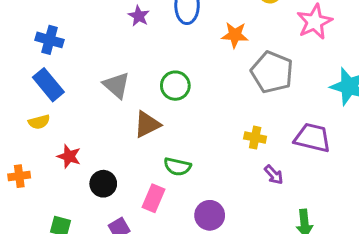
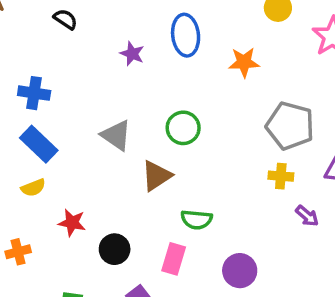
gray pentagon: (272, 72) -> (290, 126), moved

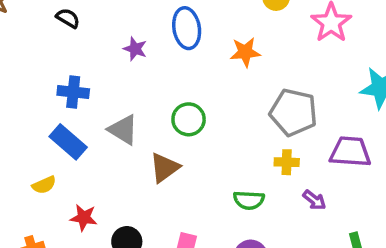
blue cross: (34, 93) -> (73, 92), moved
blue rectangle: (39, 144) -> (68, 142), moved
green semicircle: (196, 220) -> (249, 200), moved

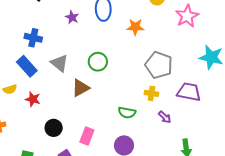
red star: (84, 218) -> (33, 99), moved

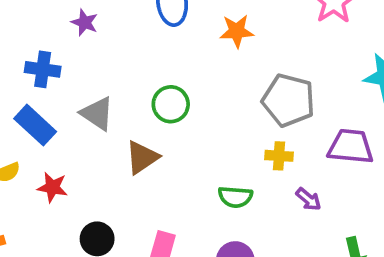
purple star: (72, 17) -> (85, 22), moved

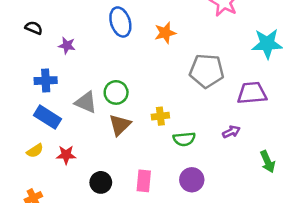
green circle: (171, 104) -> (116, 92), moved
yellow cross: (279, 156) -> (160, 116), moved
purple arrow: (308, 199) -> (231, 132), turned -54

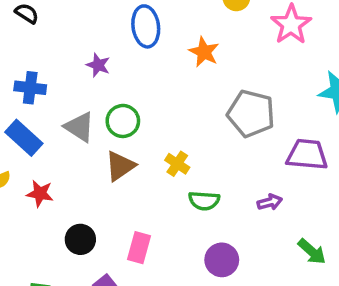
orange star: (165, 33) -> (204, 52), turned 30
purple star: (67, 46) -> (98, 65), moved
yellow cross: (160, 116) -> (177, 164), turned 30
green arrow: (268, 162) -> (312, 252), turned -35
purple circle: (192, 180) -> (222, 260), moved

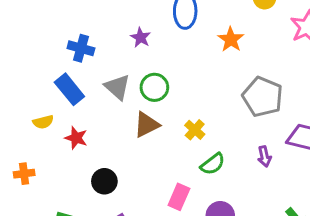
green semicircle: (204, 201) -> (213, 164), turned -50
purple arrow: (270, 202) -> (264, 156), moved, turned 84
pink rectangle: (139, 248) -> (179, 197), moved

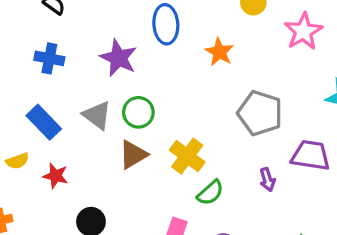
purple star: (141, 38) -> (118, 58), size x1.6
blue cross: (81, 48) -> (49, 58), moved
yellow cross: (195, 130) -> (187, 156), size x1.5

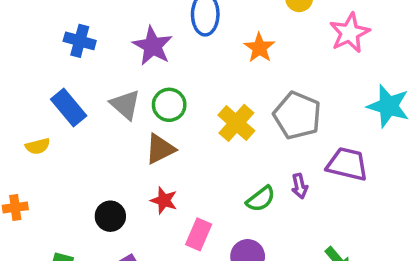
yellow cross: (187, 156) -> (236, 123), moved
red star: (56, 176) -> (164, 200), moved
green semicircle: (210, 193) -> (261, 199), moved

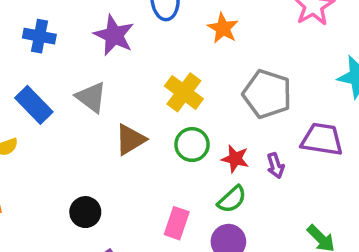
green circle: (169, 105) -> (192, 145), moved
yellow cross: (236, 123) -> (184, 92), moved
green semicircle: (261, 199) -> (232, 199), moved
red star: (164, 200) -> (235, 159), moved

